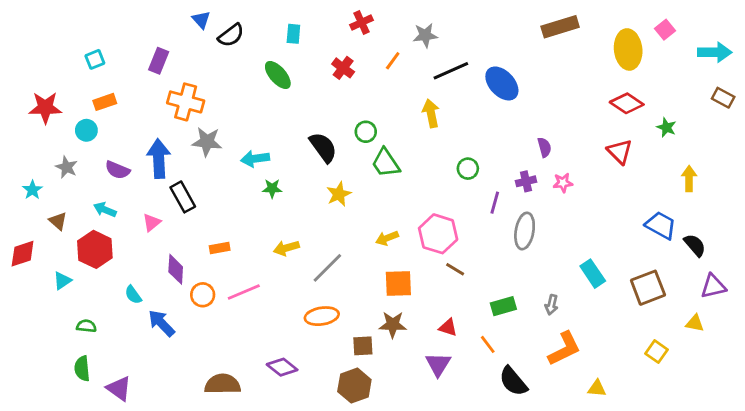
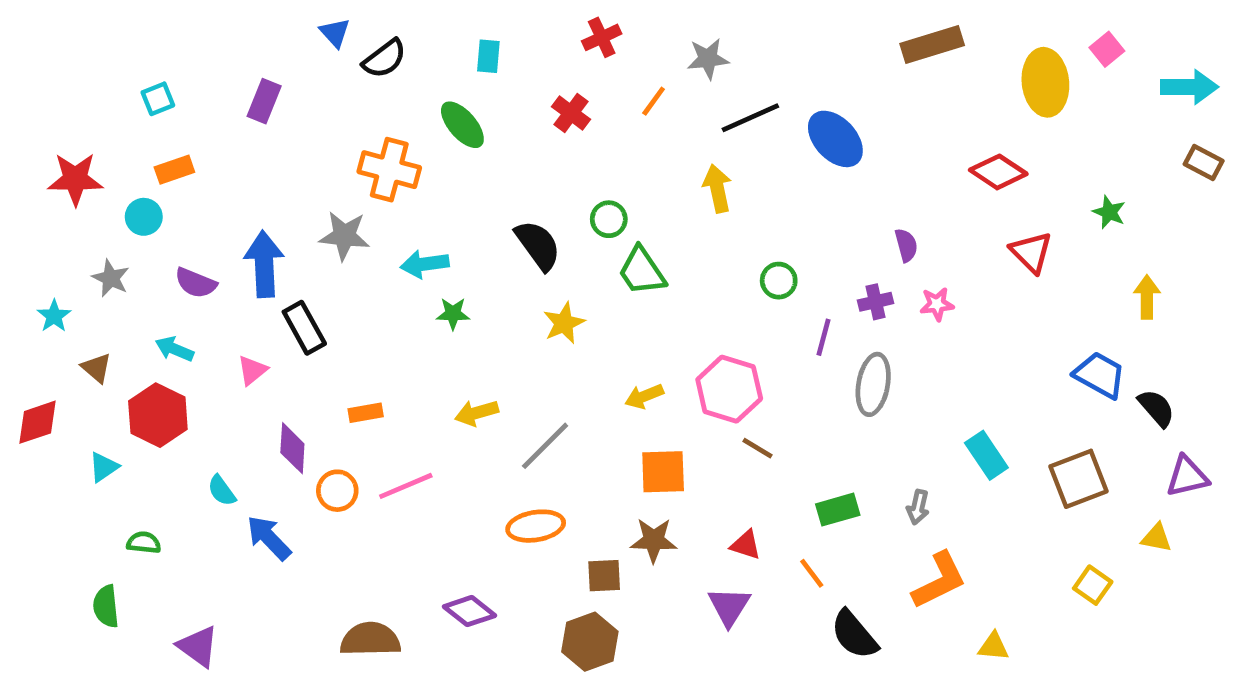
orange cross: (186, 102) -> (389, 170), moved
red diamond: (627, 103) -> (998, 172), moved
green semicircle: (82, 369) -> (106, 606), moved

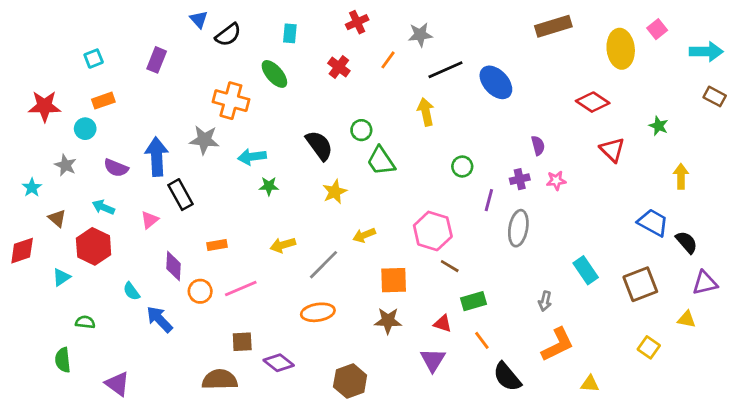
yellow arrow: (644, 396) -> (364, 235), moved
green rectangle: (838, 510) -> (473, 301), moved
brown square: (604, 576) -> (242, 342), moved

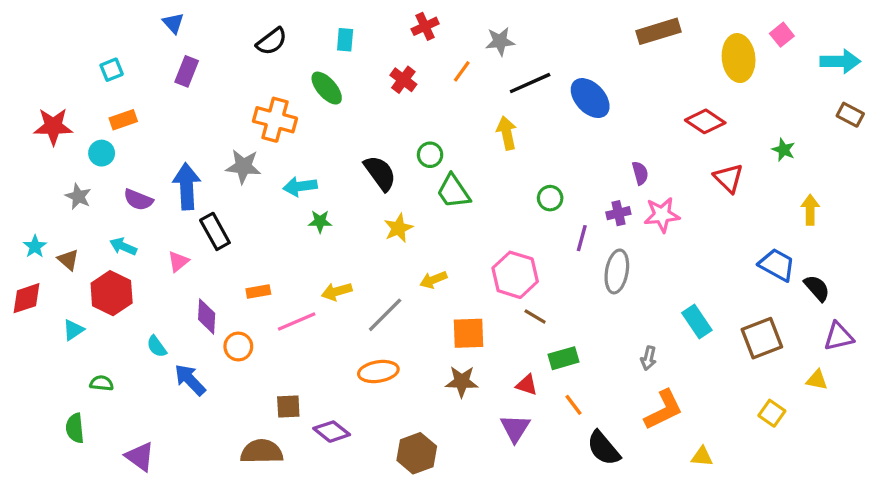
blue triangle: (199, 19) -> (173, 23), moved
pink star: (556, 181) -> (662, 215), size x1.5
cyan star: (32, 188) -> (35, 246), moved
pink line: (241, 288) -> (297, 321), moved

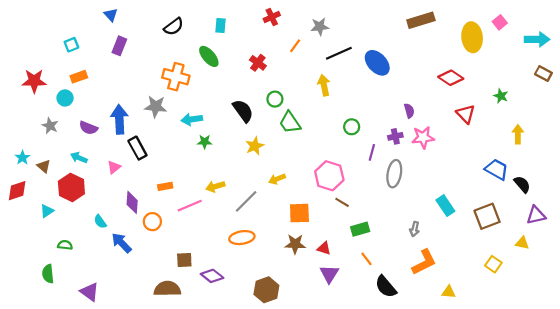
red cross: (403, 80) -> (258, 63), moved
red triangle: (527, 385) -> (324, 248), moved

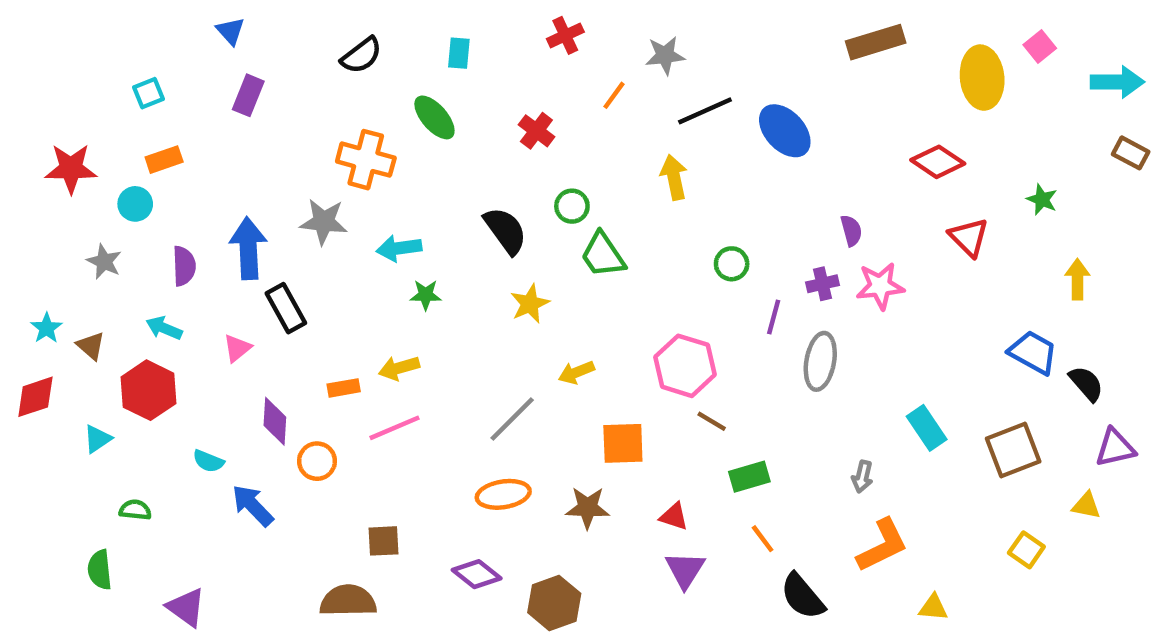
purple semicircle: (88, 128) -> (184, 266), turned -114
yellow arrow: (215, 186) -> (399, 368), moved
cyan semicircle: (100, 222) -> (208, 461), turned -32
brown star: (295, 244) -> (587, 508), moved
purple diamond: (212, 276) -> (477, 574), moved

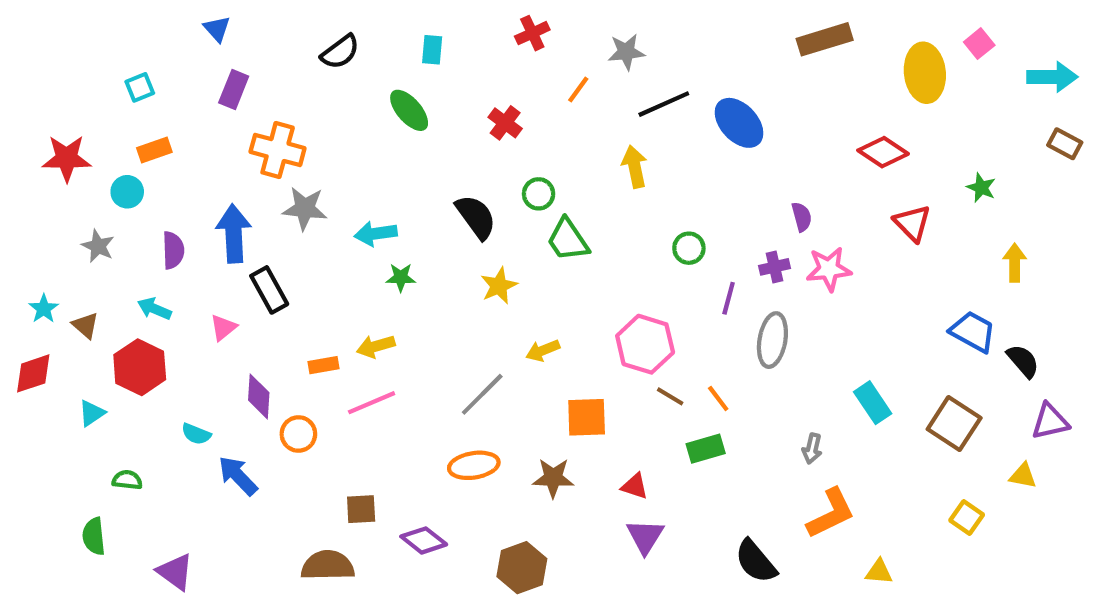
orange cross: (366, 160) -> (278, 150), moved
brown square: (1013, 450) -> (954, 424), turned -36
orange line: (763, 539) -> (718, 398), moved
purple diamond: (477, 574) -> (424, 540), moved

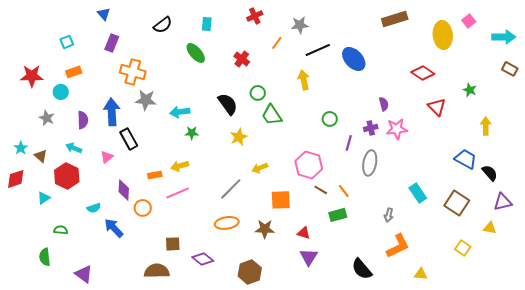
cyan semicircle: (196, 434) -> (94, 208), turned -40

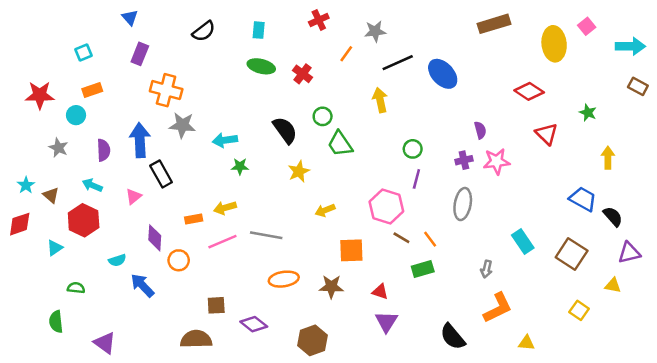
green ellipse: (196, 53) -> (261, 66), moved, turned -35
purple line: (349, 143) -> (416, 179), moved
gray line: (231, 189) -> (266, 235), moved, turned 55

